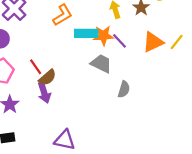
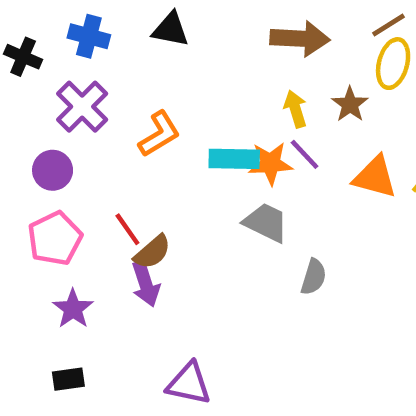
orange L-shape: (62, 15) -> (159, 134), moved
purple line: (120, 41) -> (305, 154), moved
orange triangle: (153, 42) -> (375, 177), turned 40

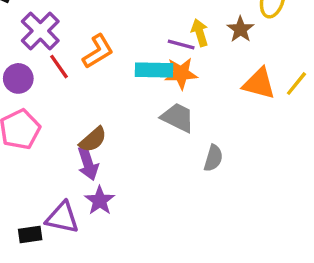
purple line: (305, 154) -> (181, 45), moved, turned -32
red line: (127, 229) -> (59, 67), moved
purple star: (73, 309) -> (100, 201), moved
purple triangle: (189, 384) -> (62, 218), moved

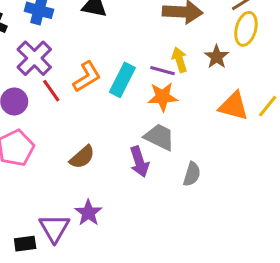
cyan rectangle: (154, 70) -> (122, 80), moved, turned -64
purple arrow: (88, 163) -> (139, 162), moved
purple triangle: (62, 218) -> (54, 228), turned 48

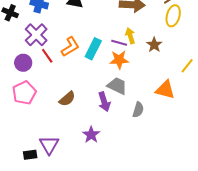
brown star: (217, 57) -> (154, 45), moved
orange triangle: (234, 106) -> (165, 90), moved
purple star: (88, 213) -> (91, 135), moved

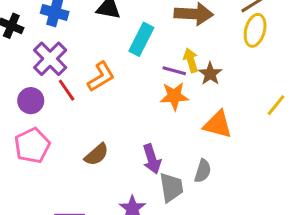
brown star: (154, 45) -> (210, 74), moved
cyan rectangle: (93, 49) -> (141, 39), moved
gray trapezoid: (117, 86) -> (171, 187), moved, turned 55
orange triangle: (165, 90) -> (218, 125), moved

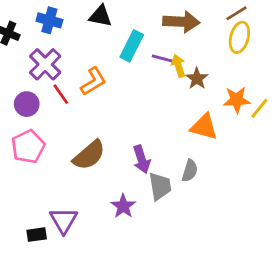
purple line: (174, 71) -> (163, 59), moved
orange star: (174, 96) -> (237, 100), moved
brown semicircle: (97, 154) -> (89, 155), size x1.4

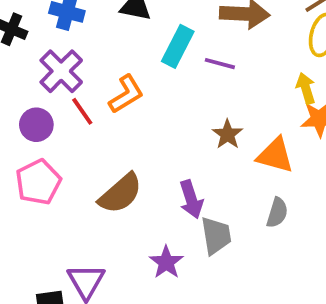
yellow arrow: (178, 66) -> (306, 88), moved
brown star: (197, 79) -> (227, 134), moved
gray semicircle: (190, 171) -> (277, 213), moved

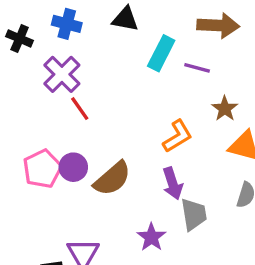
orange L-shape: (126, 94) -> (177, 136), moved
purple circle: (36, 125) -> (73, 167), moved
brown star: (227, 134) -> (225, 109), moved

